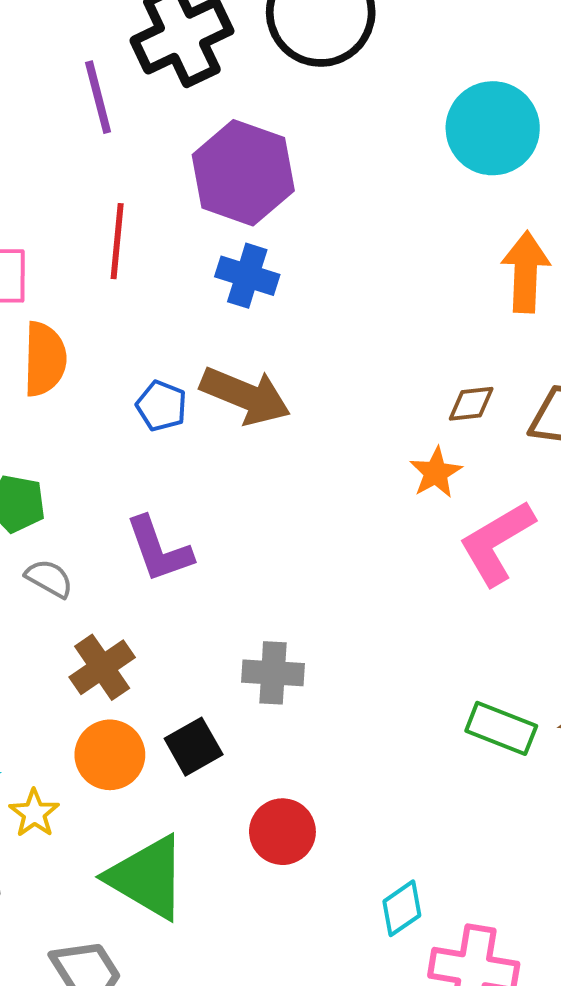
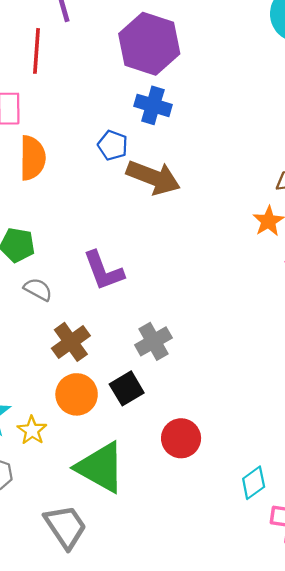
red line: (117, 241) -> (37, 51), moved
blue pentagon: (161, 406) -> (113, 145), moved
gray cross: (273, 673) -> (153, 341), moved, turned -32

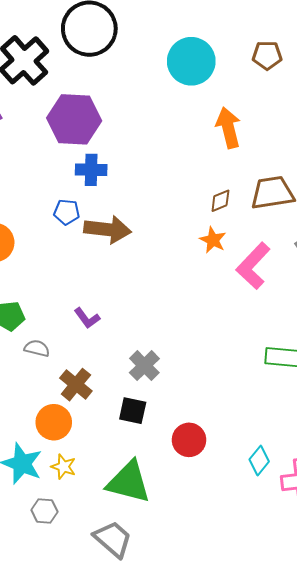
purple L-shape: (103, 271) -> (87, 318), size x0.7
black square: (127, 388) -> (133, 411), turned -32
orange circle: (77, 394) -> (54, 422), moved

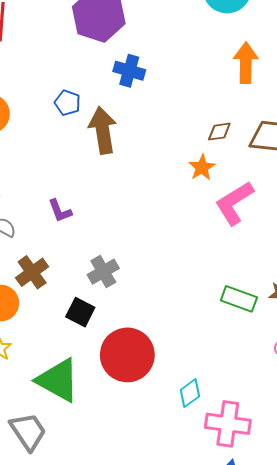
blue cross: (91, 170) -> (129, 71), moved
brown arrow: (108, 229) -> (103, 130), turned -120
red circle: (189, 440) -> (127, 355), size x1.6

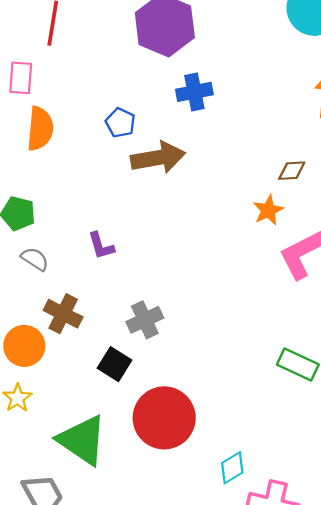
blue cross: (129, 71) -> (194, 92), turned -32
brown arrow: (103, 130) -> (158, 158), turned 84
brown cross: (32, 272) -> (63, 314), turned -32

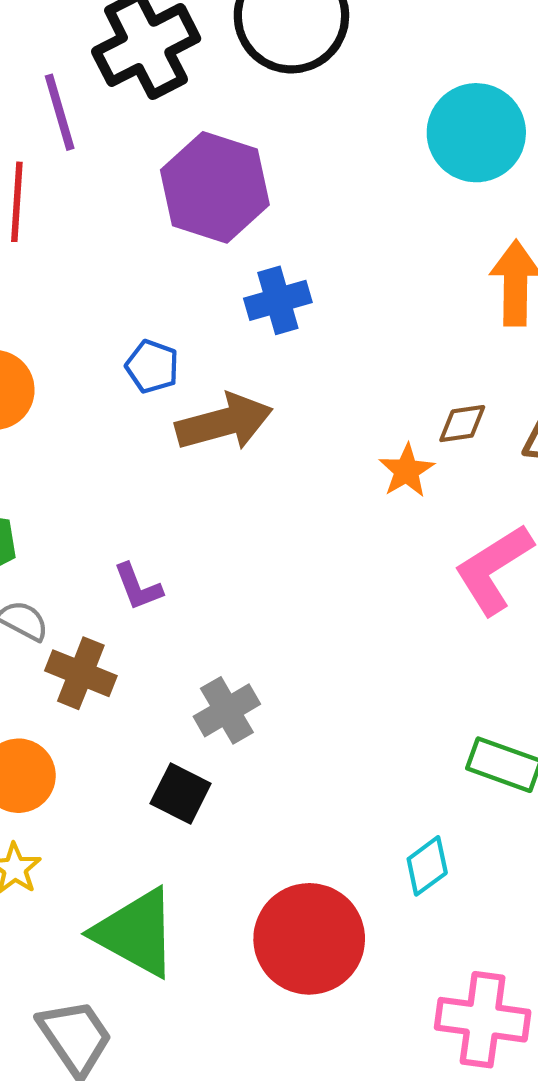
orange star: (268, 210) -> (407, 471), moved
brown cross: (63, 314) -> (81, 673), moved
red circle: (164, 418) -> (309, 939), moved
cyan diamond: (232, 468) -> (427, 866), moved

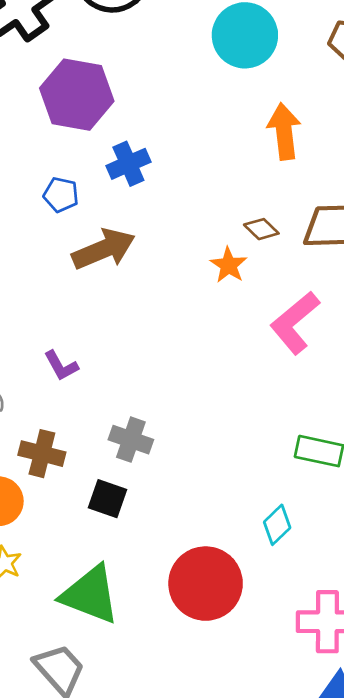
blue pentagon: (152, 366) -> (61, 195), moved
brown diamond: (462, 424) -> (261, 229), turned 60
brown cross: (81, 673) -> (42, 454), moved
gray cross: (227, 710) -> (131, 440), turned -33

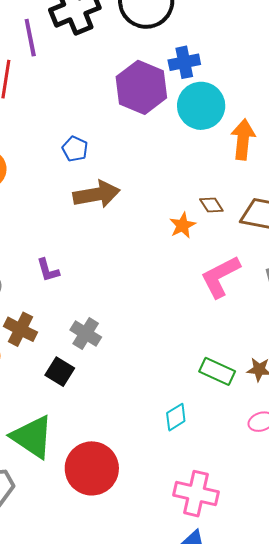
cyan circle: (245, 35) -> (201, 106), moved
purple hexagon: (77, 95) -> (141, 87), moved
blue cross: (128, 164) -> (184, 62), moved
red circle: (206, 584) -> (92, 468), moved

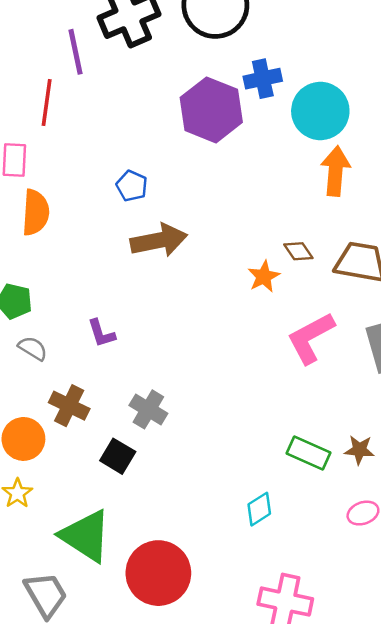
cyan circle: (201, 106) -> (320, 111), moved

